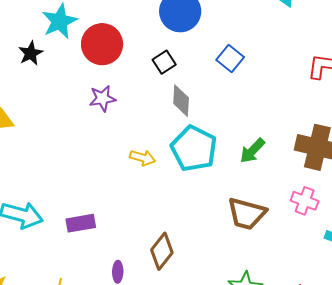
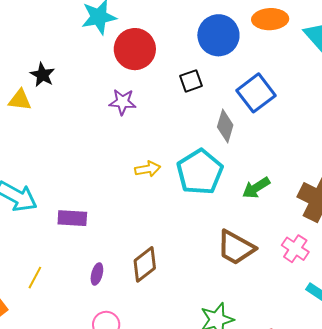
black star: (31, 53) -> (42, 75), moved, turned -30
blue square: (230, 59) -> (256, 93), size x1.4
gray diamond: (181, 101) -> (225, 126), moved
yellow arrow: (143, 158) -> (148, 169), turned -40

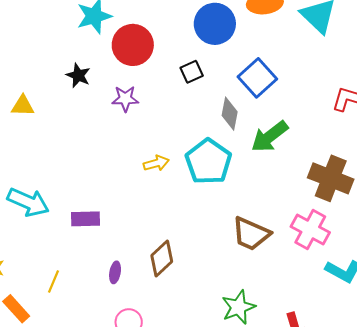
black star: (42, 75) -> (78, 75), moved
green arrow: (256, 188) -> (270, 137), moved, size x1.4
pink cross: (295, 249) -> (310, 230), size x1.4

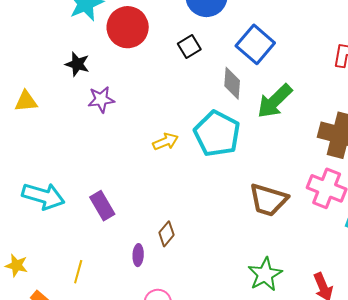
purple star: (125, 99) -> (101, 99), moved
purple rectangle: (86, 219) -> (102, 206), turned 68
brown diamond: (162, 259) -> (167, 234), moved, size x0.7

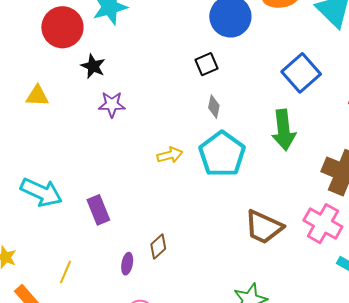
red circle: (128, 27) -> (62, 27), moved
blue square: (255, 44) -> (301, 73), moved
gray diamond: (232, 83) -> (214, 107), moved, size x0.7
green arrow: (275, 101) -> (284, 130), turned -60

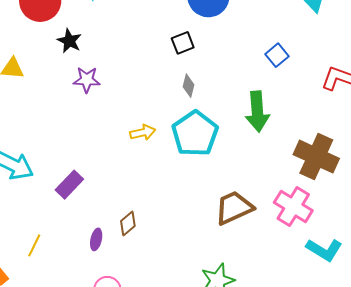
blue square: (301, 73) -> (277, 55), size x0.6
purple rectangle: (98, 210) -> (69, 185), turned 64
brown trapezoid: (264, 227) -> (234, 208), turned 129

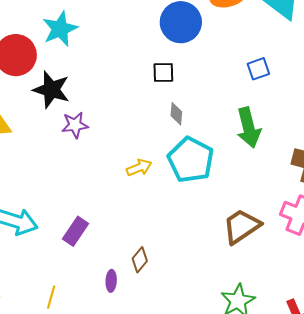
black star: (69, 41) -> (51, 90), size x1.5
black square: (183, 43) -> (163, 73), turned 30
blue square: (277, 55) -> (258, 69), turned 30

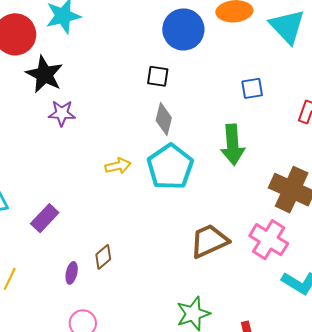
gray diamond: (176, 114) -> (164, 119), size x1.4

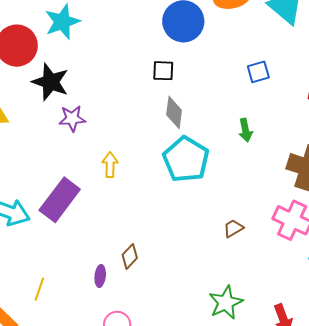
green arrow: (233, 145) -> (245, 130), size x0.6
yellow arrow: (118, 166) -> (110, 165), moved, turned -70
purple rectangle: (45, 218) -> (60, 200), moved, size x1.5
brown trapezoid: (209, 241) -> (233, 228), size x0.5

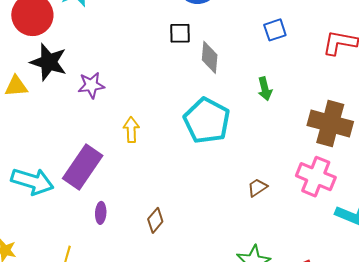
black star: (50, 82) -> (49, 62), moved
gray diamond: (174, 113) -> (210, 57), moved
purple ellipse: (100, 276) -> (101, 213), moved

